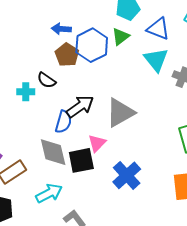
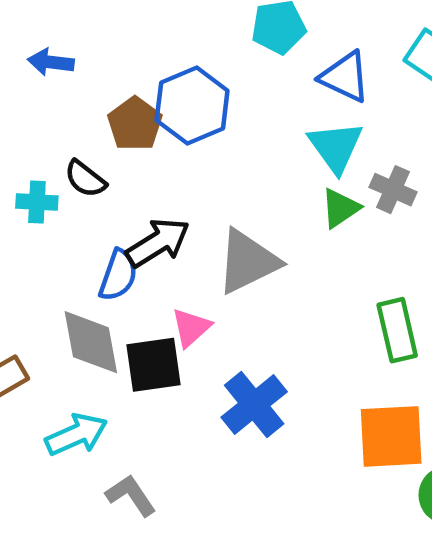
blue arrow: (61, 29) -> (51, 62), moved
green triangle: (121, 37) -> (340, 208), moved

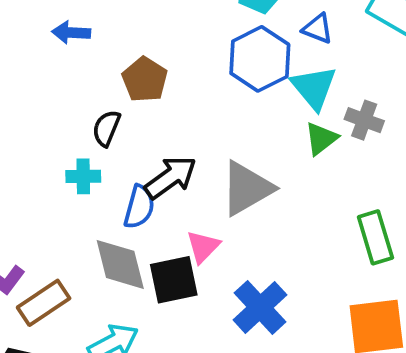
blue triangle: (345, 77) -> (318, 29), size x0.7
blue hexagon: (192, 106) -> (260, 59), moved
black semicircle: (85, 179) -> (106, 128), turned 78
cyan cross: (37, 202) -> (83, 176), moved

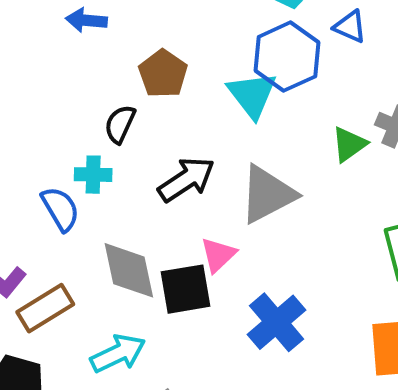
cyan triangle: (314, 88) -> (252, 95), moved
blue semicircle: (139, 207) -> (60, 209), moved, turned -48

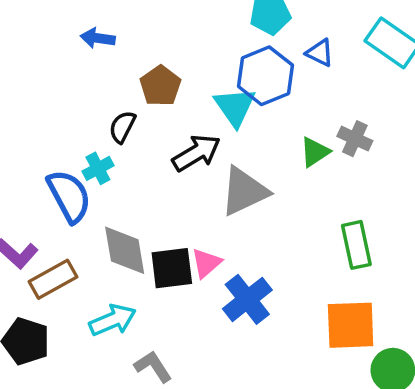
cyan cross: (93, 175) -> (98, 168), turned -32
black arrow: (186, 179) -> (196, 153), moved
blue semicircle: (60, 209) -> (69, 196), size x1.4
pink triangle: (218, 255) -> (206, 263), moved

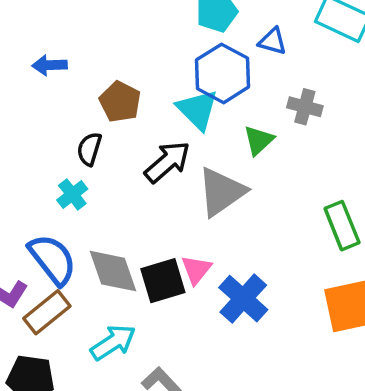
gray cross: (355, 139) -> (305, 107), moved
green triangle: (315, 152) -> (259, 140), moved
blue semicircle: (69, 196) -> (53, 259), moved

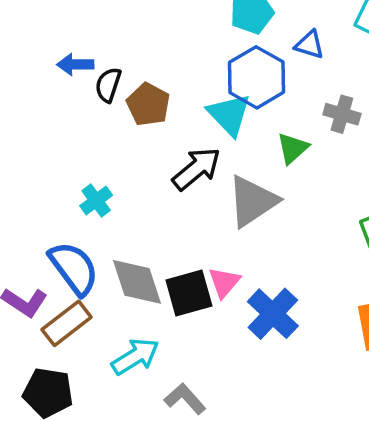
black semicircle: (89, 149) -> (108, 85), moved

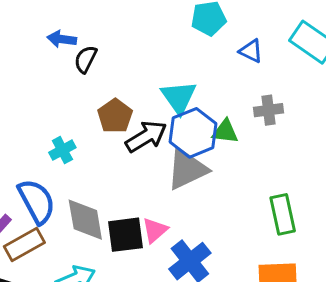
blue hexagon: (256, 77) -> (193, 133), moved
brown pentagon: (148, 104) -> (115, 116), moved
gray cross: (342, 114) -> (268, 110), turned -32
green triangle: (293, 148) -> (225, 131), turned 40

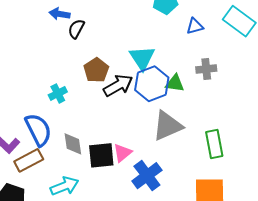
blue triangle: (251, 51) -> (195, 26), turned -42
gray triangle: (187, 169) -> (167, 126), moved
gray diamond: (85, 220) -> (73, 144), size x0.7

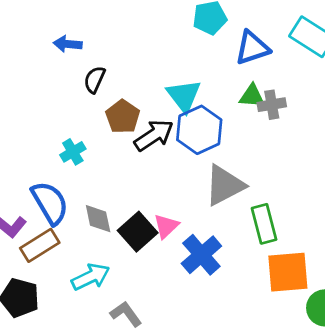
blue triangle: (195, 26) -> (252, 48), size x1.5
black semicircle: (76, 29) -> (95, 80), moved
green triangle: (175, 83) -> (252, 96), moved
green rectangle: (214, 144) -> (264, 224), moved
black square: (101, 155) -> (138, 232), turned -32

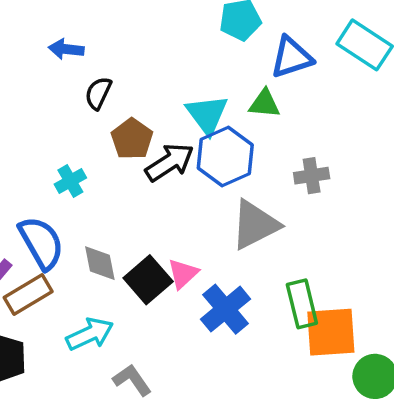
green triangle: (252, 96) -> (265, 104), moved
gray cross: (272, 105) -> (312, 176), moved
green rectangle: (264, 224) -> (302, 304), moved

